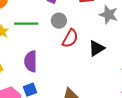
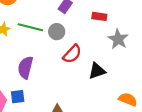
gray circle: (59, 21) -> (57, 32), moved

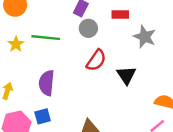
gray circle: (57, 32) -> (88, 28), moved
black triangle: (97, 71) -> (126, 75), turned -36

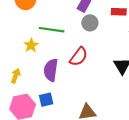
yellow star: (16, 44) -> (31, 45), moved
red semicircle: (96, 60) -> (79, 57), moved

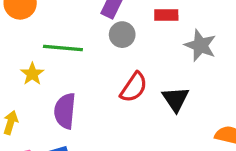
red semicircle: (79, 57) -> (134, 87), moved

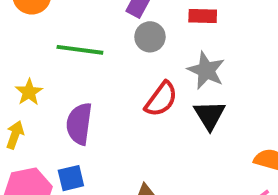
gray star: (200, 45) -> (206, 70), moved
yellow star: (32, 74) -> (29, 92), moved

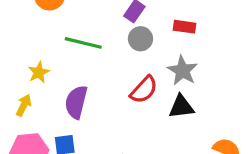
black triangle: (210, 115) -> (181, 107), turned 48

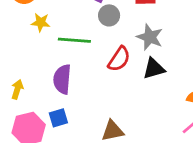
green line: (83, 43) -> (74, 40), moved
yellow star: (39, 72) -> (41, 22), moved, turned -30

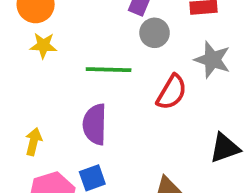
yellow star: (41, 22) -> (43, 45), moved
black triangle: (154, 69) -> (225, 148), moved

